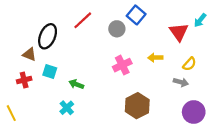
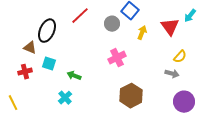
yellow arrow: (155, 58) -> (142, 33), moved, turned 112

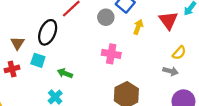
black ellipse: (47, 31) -> (48, 32), moved
brown triangle: (30, 48) -> (17, 43), turned 40
pink cross: (117, 58) -> (111, 54), turned 36

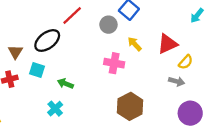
red triangle: (168, 20) -> (167, 44), moved, turned 42
yellow arrow: (138, 27) -> (135, 44), moved, turned -64
black ellipse: (48, 32) -> (47, 40), turned 30

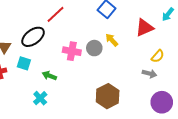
gray circle: (108, 25) -> (94, 48), moved
red triangle: (167, 44) -> (144, 28), moved
pink cross: (114, 63) -> (72, 51), moved

